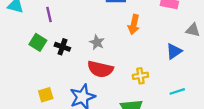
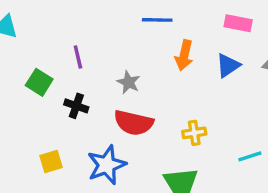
purple line: (49, 14) -> (78, 57), moved
black cross: (62, 47) -> (76, 106), moved
blue triangle: (174, 51) -> (228, 65), moved

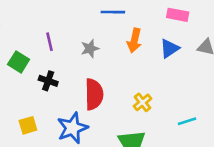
gray star: (129, 82) -> (90, 48), moved, turned 30
red semicircle: (134, 123) -> (94, 94), turned -104
yellow cross: (194, 133) -> (143, 102), turned -30

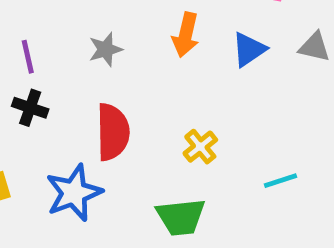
purple line: (50, 42) -> (28, 57), moved

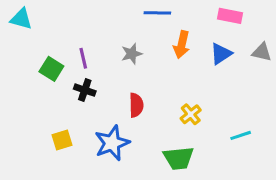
red semicircle: (113, 132) -> (136, 105), size x0.7

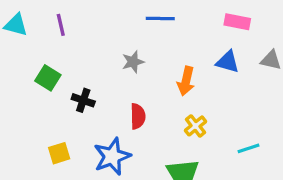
orange arrow: (182, 45) -> (186, 81), moved
blue triangle: (221, 54) -> (228, 62), turned 50
purple line: (83, 58) -> (61, 25), moved

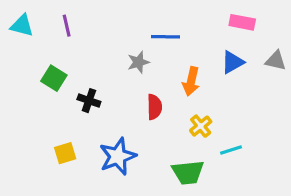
blue line: (160, 18) -> (166, 37), moved
blue triangle: (228, 62) -> (233, 62), turned -45
red semicircle: (138, 116) -> (154, 107), moved
cyan line: (248, 148) -> (231, 150), moved

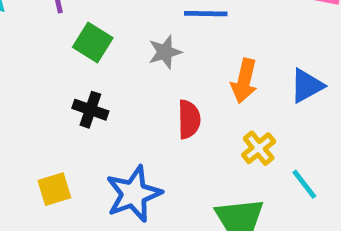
blue triangle: (233, 62) -> (307, 86), moved
green square: (54, 78) -> (93, 42), moved
cyan line: (231, 150) -> (304, 184), turned 70

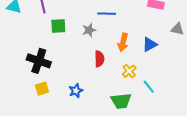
green square: (93, 42) -> (58, 26), turned -35
black cross: (90, 110) -> (39, 61), moved, size x1.6
blue star: (134, 194) -> (76, 91), size x0.6

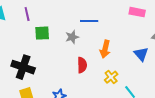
blue triangle: (150, 44) -> (141, 54), moved, turned -42

